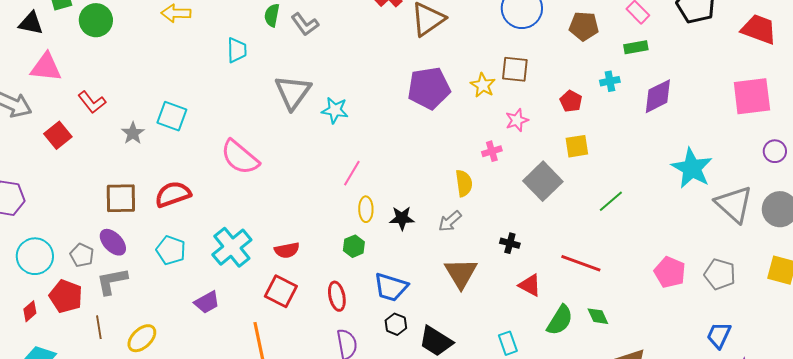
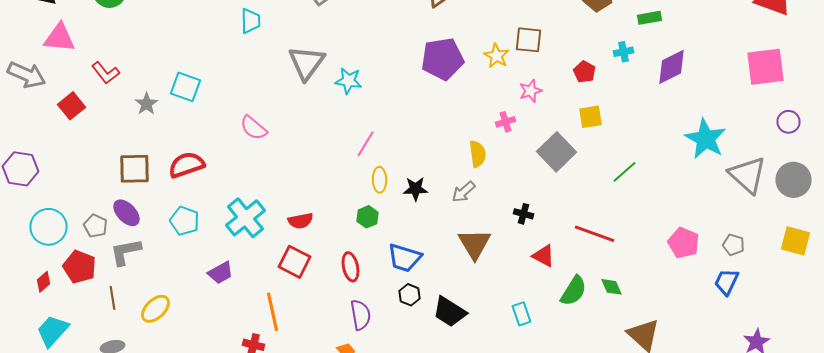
pink semicircle: (240, 157) -> (254, 128), size x0.7
gray pentagon: (720, 274) -> (734, 245), size x0.7
blue trapezoid: (719, 335) -> (726, 282), moved

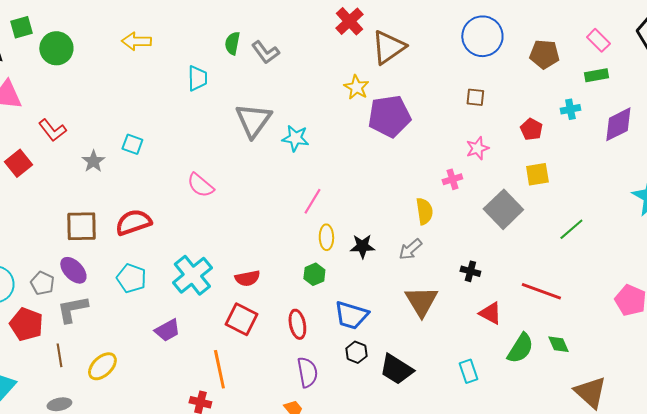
brown square: (528, 40) -> (475, 97), size x0.7
yellow star: (496, 56) -> (356, 87), moved
cyan square: (186, 87) -> (132, 144), size x0.7

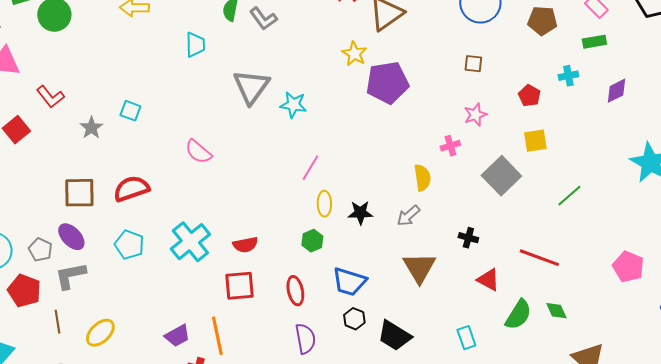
purple diamond: (618, 124) -> (616, 91), size x0.7
red square: (241, 319) -> (239, 286), turned -32
purple trapezoid: (167, 330) -> (177, 336), moved

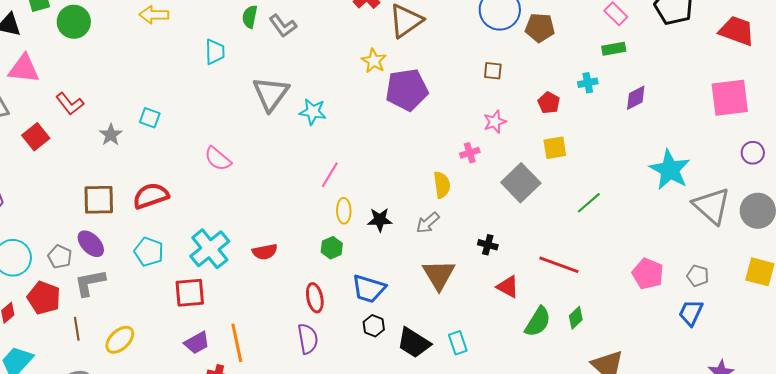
brown pentagon: (542, 21) -> (540, 28), moved
red square: (239, 286) -> (190, 293), moved
green diamond: (556, 311) -> (576, 318), turned 70
cyan rectangle: (466, 338) -> (458, 343), moved
purple semicircle: (305, 339) -> (308, 339), moved

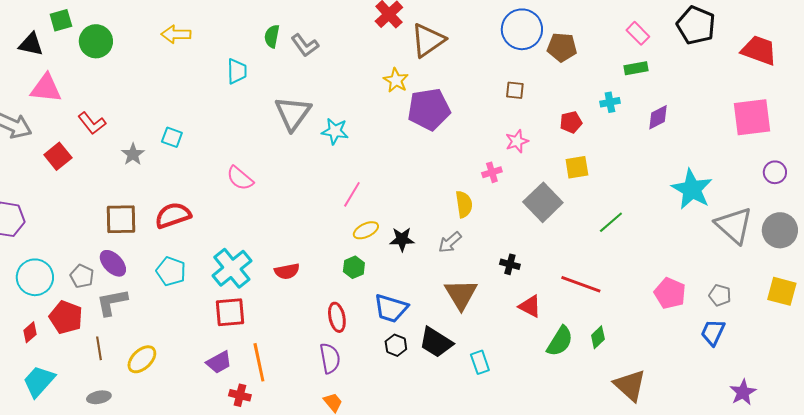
red pentagon: (549, 103) -> (571, 122), turned 30
yellow ellipse: (344, 211) -> (366, 230), turned 65
red square: (190, 293) -> (230, 312), moved
black trapezoid: (414, 343) -> (436, 342), moved

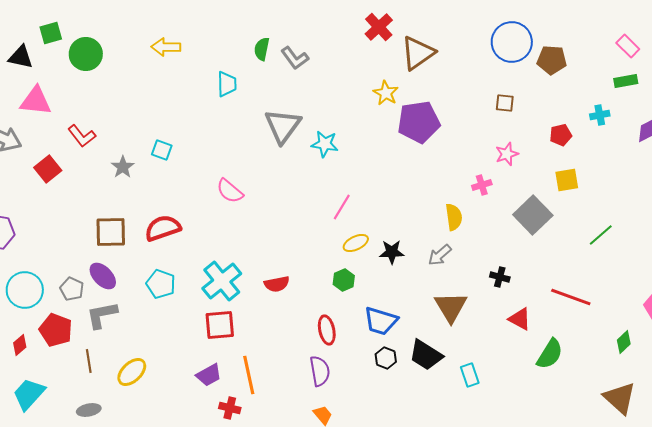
green diamond: (598, 337) -> (624, 342), moved

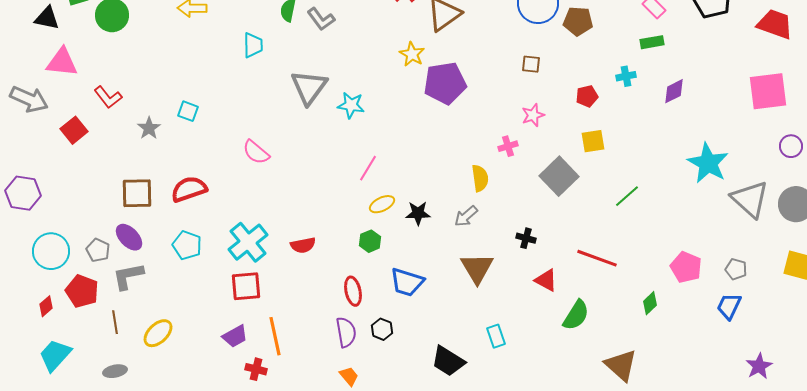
black trapezoid: (426, 355) -> (448, 361), moved
black hexagon: (386, 358) -> (382, 329), moved
brown triangle: (620, 398) -> (621, 365), moved

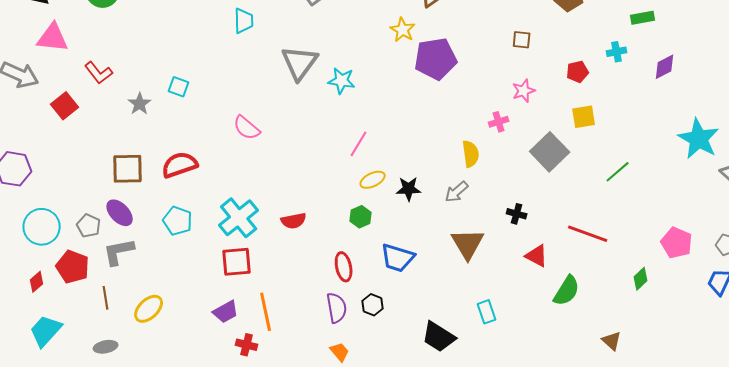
brown triangle: (621, 365) -> (612, 341), size x0.6

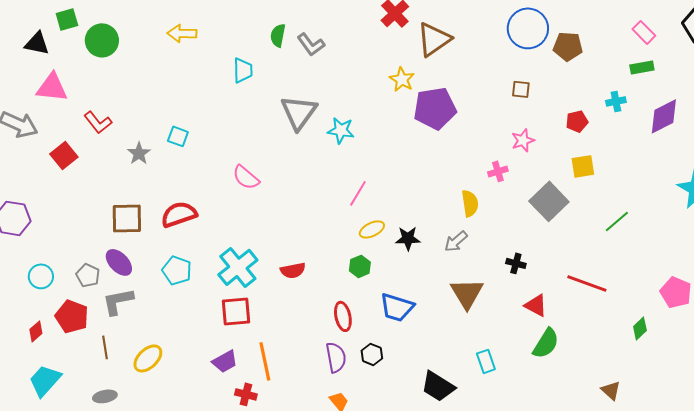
purple diamond: (665, 67) -> (664, 116), size x1.4
cyan circle: (42, 227) -> (41, 276), size x0.7
green semicircle: (567, 291) -> (546, 343), moved

